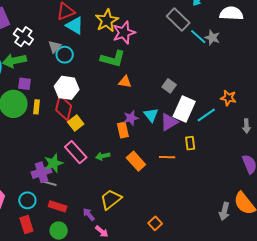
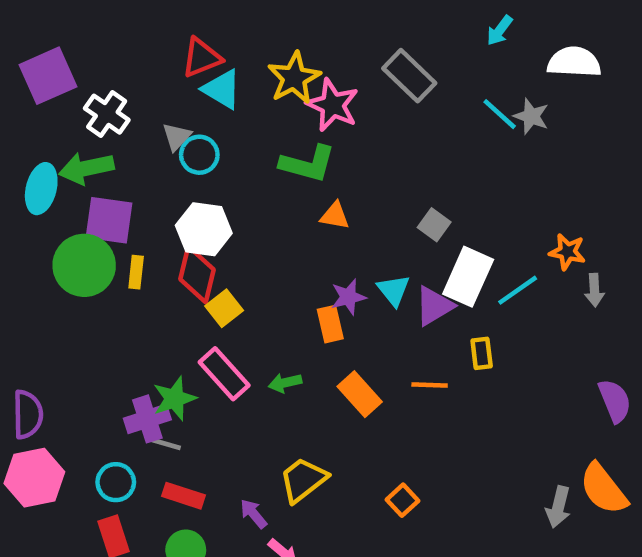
gray rectangle: (178, 20) -> (409, 76), moved
pink star: (124, 33) -> (333, 105), turned -30
purple square: (24, 84) -> (109, 220), size x1.6
gray arrow: (246, 126) -> (594, 290), moved
orange square: (155, 223) -> (403, 500), moved

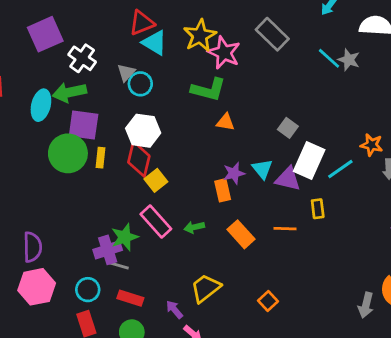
purple triangle: (434, 306) -> (288, 179), turned 44

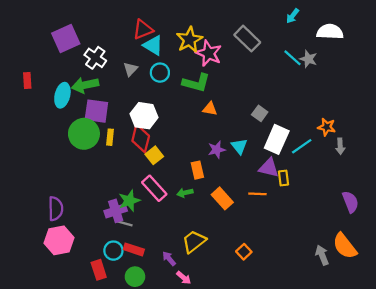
cyan circle: (140, 84) -> (160, 73), moved
purple triangle: (288, 179) -> (269, 168), moved
orange rectangle: (223, 190) -> (197, 170), moved
cyan circle: (88, 290) -> (113, 251), moved
gray arrow: (366, 305) -> (322, 255), turned 144

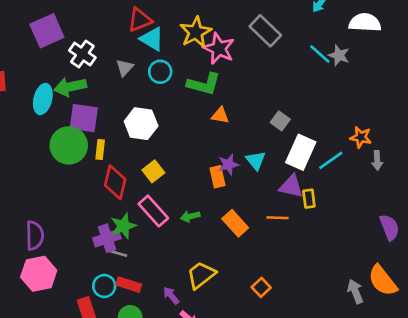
red diamond: (141, 138) -> (115, 182), moved
orange rectangle: (197, 170) -> (217, 177), moved

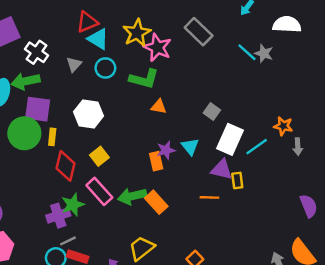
green arrow: (190, 216) -> (132, 196), size x1.6
orange rectangle: (235, 223) -> (156, 202), moved
gray line: (118, 253) -> (68, 241), moved, turned -42

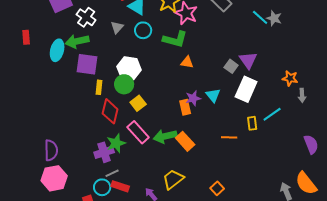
green circle: (24, 133) -> (124, 84), moved, size x0.7
cyan line: (257, 147) -> (272, 114), moved
purple triangle: (222, 170) -> (248, 60), moved, turned 42

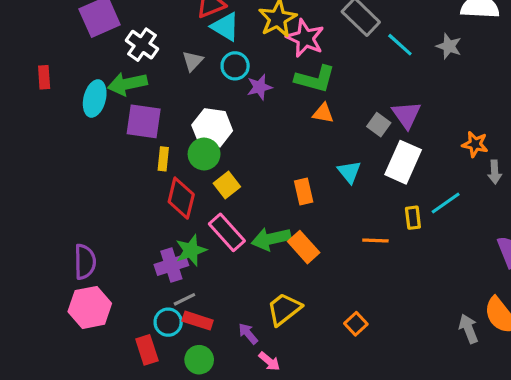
cyan line: (260, 17) -> (400, 45), moved
green L-shape: (175, 39) -> (315, 79), moved
orange triangle: (187, 62) -> (323, 113), moved
purple star: (193, 98) -> (260, 87), moved

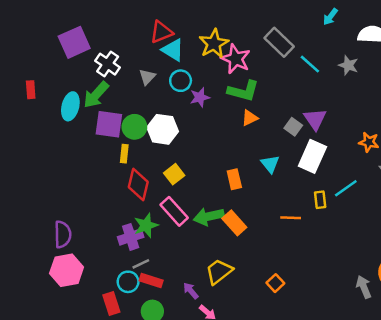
green arrow: (127, 84) -> (96, 95), turned -36
orange triangle: (323, 113) -> (250, 118), turned -36
green circle: (204, 154) -> (134, 127), moved

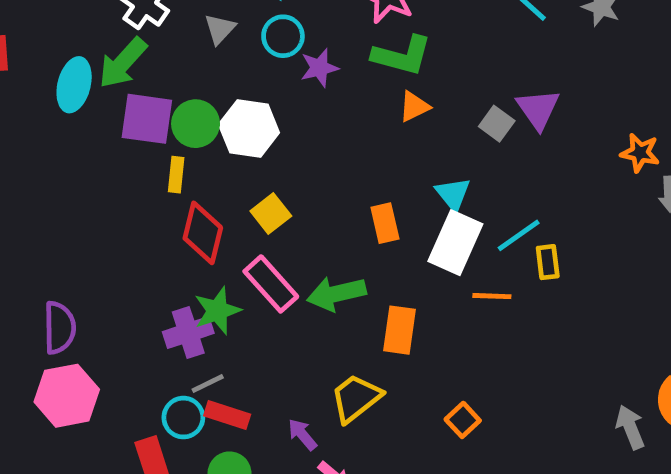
white rectangle: (312, 156) -> (455, 243), moved
cyan line: (346, 188) -> (519, 235), moved
orange rectangle: (234, 223) -> (400, 330), moved, turned 50

